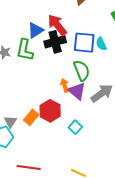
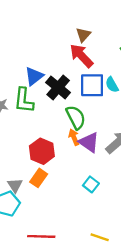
red arrow: (57, 25) -> (81, 56), moved
black cross: (55, 42) -> (58, 88), turned -30
green semicircle: (82, 70) -> (76, 117), moved
red hexagon: (50, 111) -> (42, 151), moved

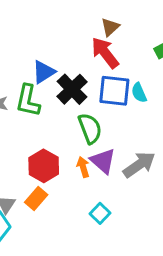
orange arrow: (74, 137) -> (83, 167), moved

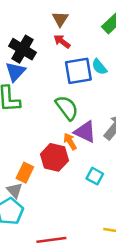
red arrow: (105, 53) -> (62, 41), size x0.6
black cross: (72, 89) -> (22, 49), moved
red hexagon: (44, 166) -> (54, 157), moved
orange rectangle: (36, 199) -> (25, 173), moved

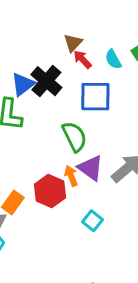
brown triangle: (60, 19) -> (73, 43), moved
black cross: (22, 49) -> (46, 81), moved
cyan semicircle: (99, 67) -> (113, 59), moved

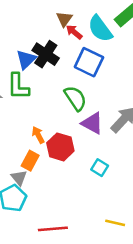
cyan semicircle: (113, 59) -> (100, 29), size x1.6
blue square: (95, 97) -> (89, 62), turned 32
orange arrow: (71, 176) -> (38, 135), moved

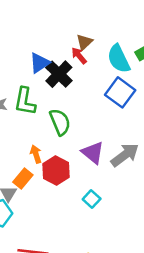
red arrow: (74, 32) -> (79, 56), moved
blue triangle: (26, 59) -> (39, 63), moved
blue square: (89, 62) -> (120, 92), moved
green semicircle: (75, 98) -> (60, 122), moved

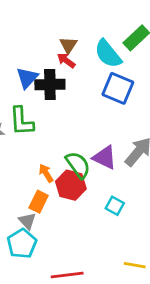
black cross: (59, 74) -> (50, 85), turned -32
green semicircle: (60, 122) -> (78, 165), moved

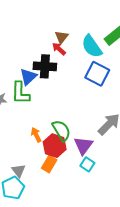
blue triangle: (27, 78) -> (28, 77), moved
purple triangle: (105, 157) -> (83, 145), moved, turned 36
orange rectangle: (39, 202) -> (49, 164), moved

